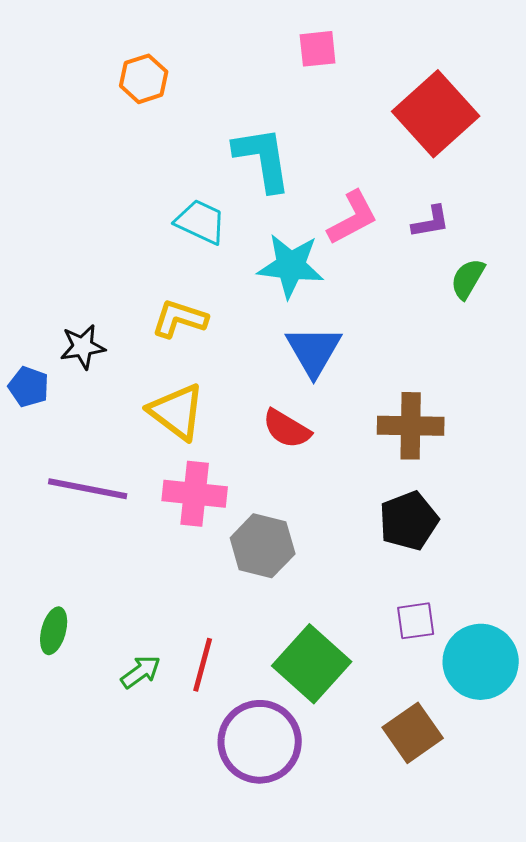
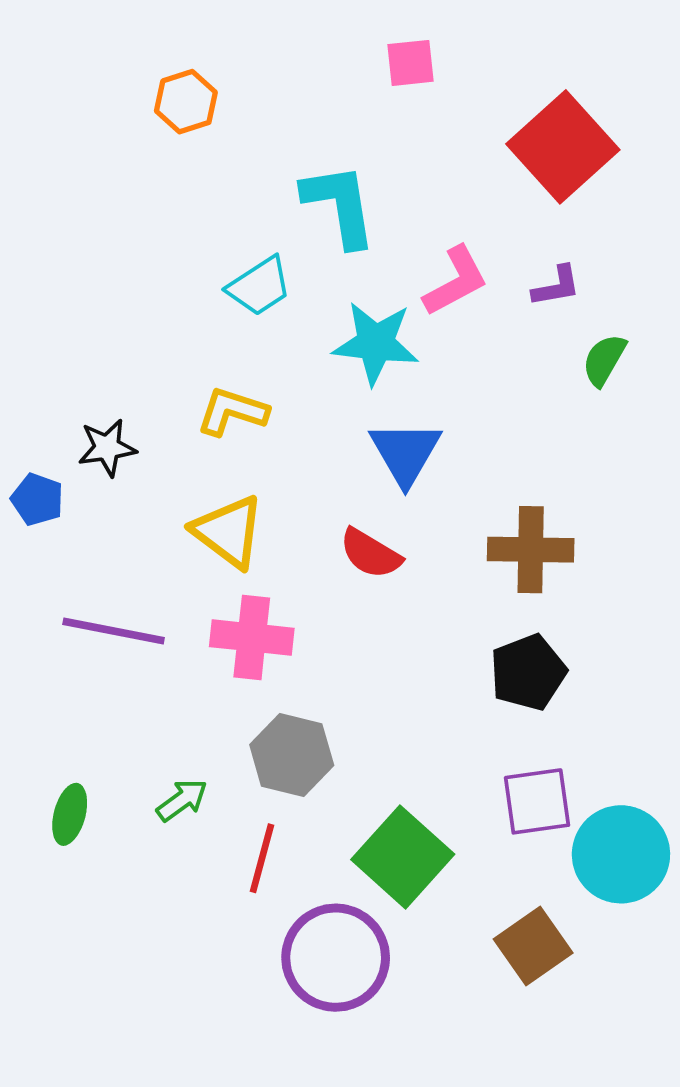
cyan trapezoid: (201, 222) -> (259, 286), turned 122
gray hexagon: (263, 546) -> (292, 755), moved
purple square: (416, 621) -> (537, 801), size x1.4
green arrow: (141, 672) -> (182, 800), moved

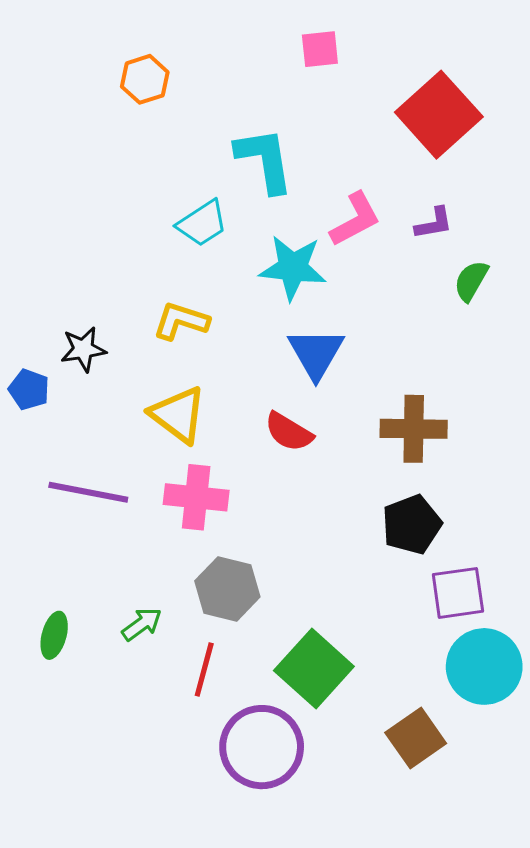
purple square: (537, 801) -> (458, 593), moved

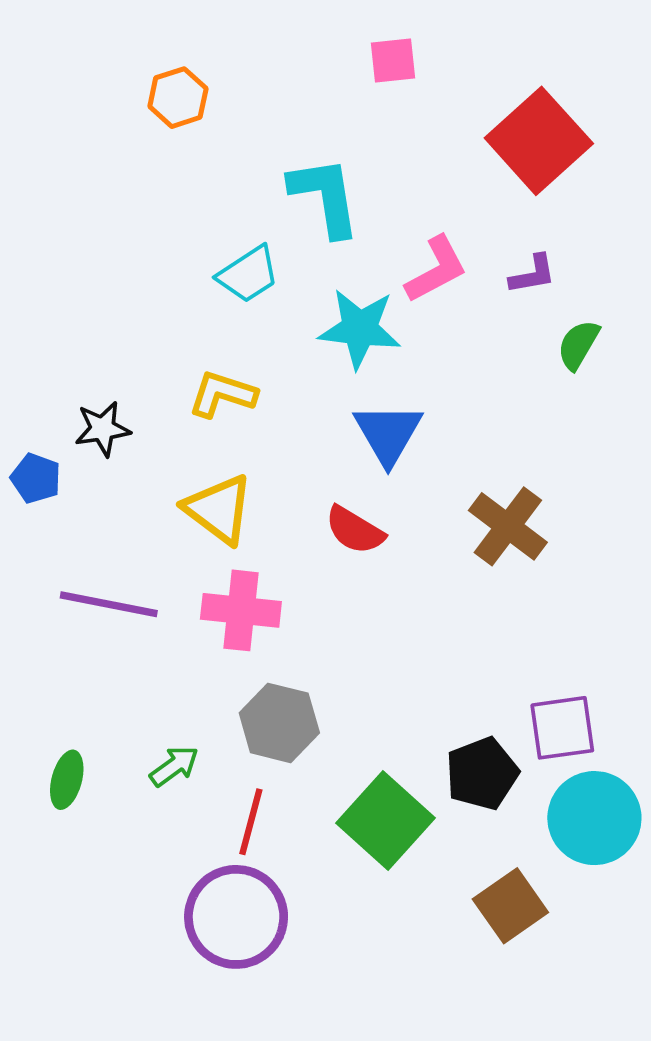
brown cross: (414, 429) -> (508, 526), turned 36
black pentagon: (412, 524) -> (482, 774), moved
purple circle: (262, 747) -> (236, 917), moved

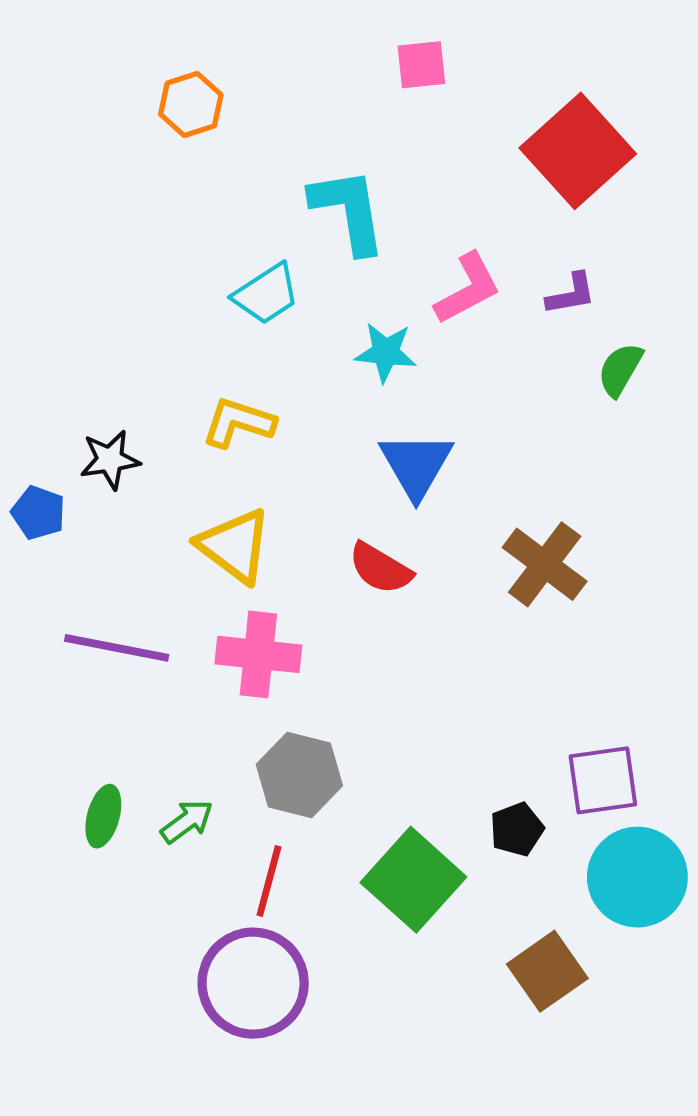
cyan star: (360, 329) -> (386, 352), size x0.7
black pentagon: (482, 774) -> (517, 829), size x0.7
green ellipse: (67, 780) -> (103, 816), moved

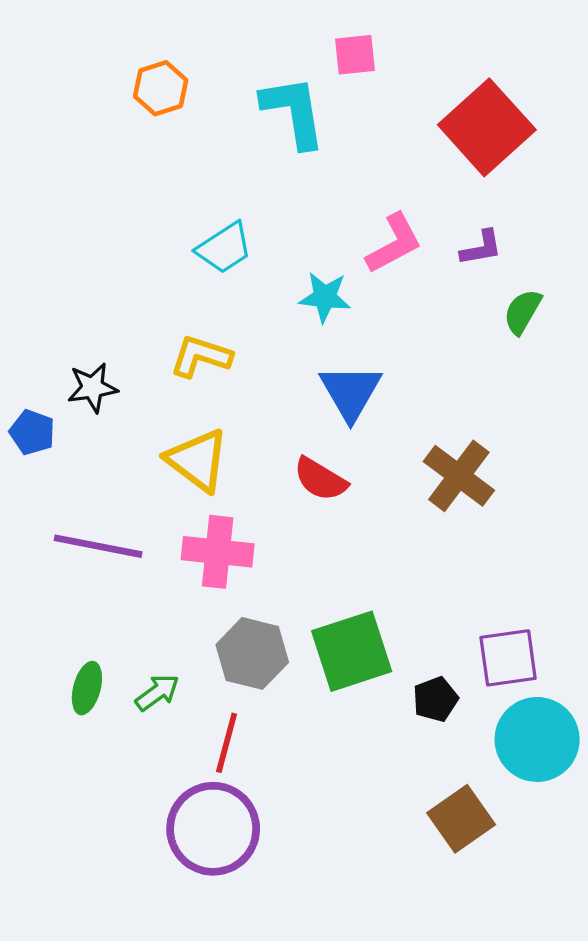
cyan L-shape: (348, 211) -> (294, 112), moved
green square: (413, 880) -> (352, 651), moved, turned 30

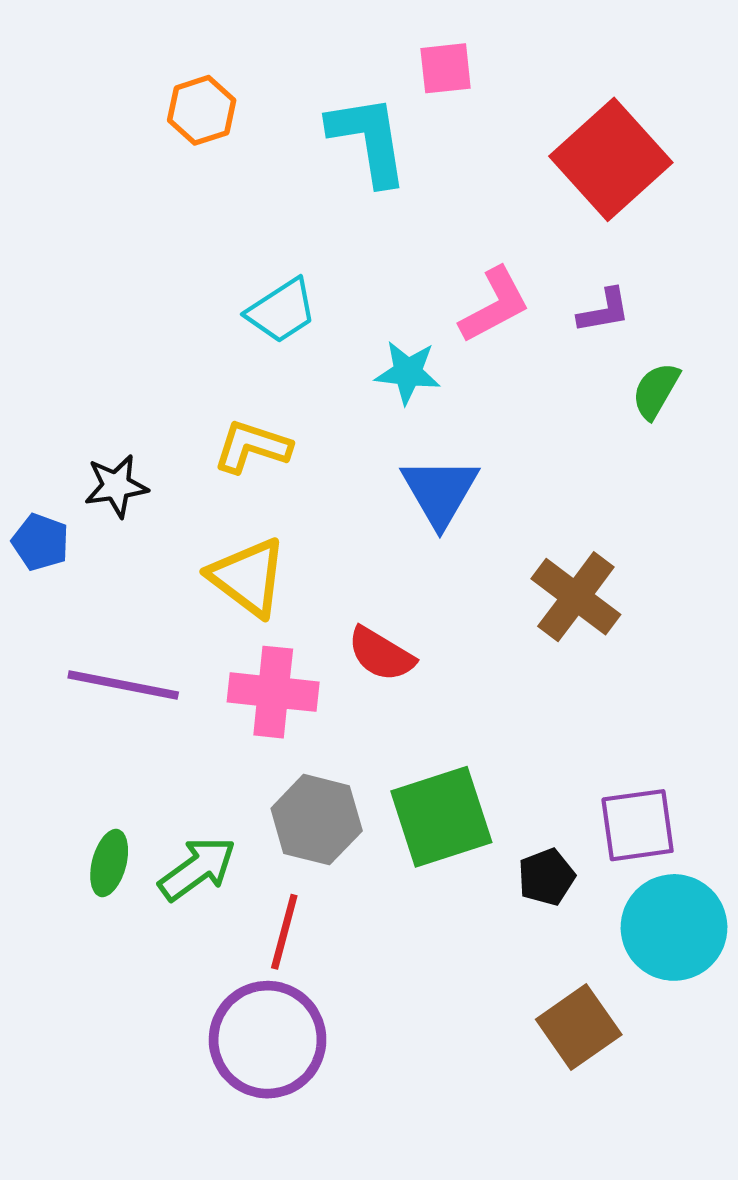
red semicircle: (320, 479) -> (381, 654), moved
green arrow: (157, 693) -> (197, 869), size x1.4

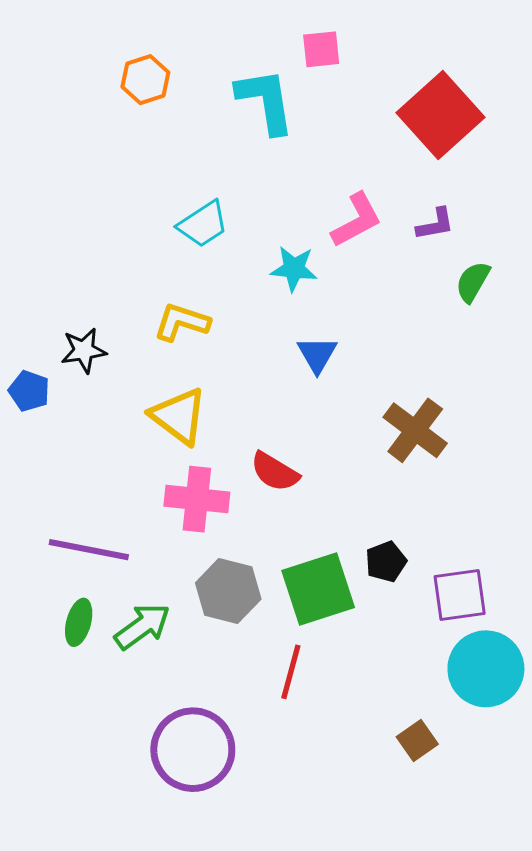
blue triangle: (440, 492) -> (317, 355), size x0.7
purple line: (123, 685) -> (89, 550), moved
black pentagon: (546, 877) -> (386, 562), moved
red line: (284, 932) -> (291, 672), moved
brown square: (579, 1027) -> (417, 741), size x0.7

